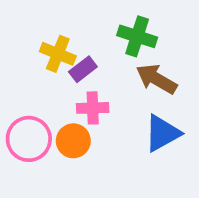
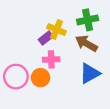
green cross: (137, 36) -> (88, 20), moved, turned -30
yellow cross: (58, 54) -> (57, 30), moved

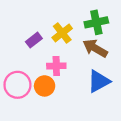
yellow cross: (57, 30) -> (62, 33), turned 30
purple rectangle: (46, 38) -> (34, 40), moved

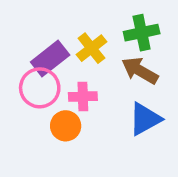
purple rectangle: (34, 40) -> (50, 59), size x1.5
pink circle: (17, 85) -> (40, 88), moved

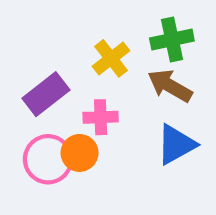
purple rectangle: (50, 59) -> (46, 94), moved
pink circle: (40, 88) -> (48, 159), moved

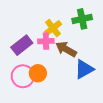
brown arrow: (170, 86) -> (66, 49), moved
pink cross: (101, 117) -> (46, 41), moved

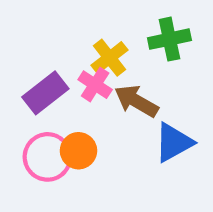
pink cross: (46, 41) -> (95, 85), turned 35

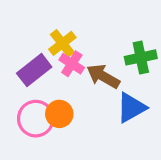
green cross: (169, 39) -> (141, 57), moved
yellow cross: (109, 58) -> (62, 43), moved

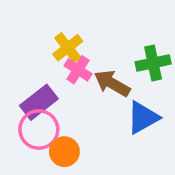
purple rectangle: (34, 70) -> (39, 102), moved
orange circle: (59, 114) -> (64, 152), moved

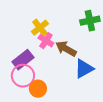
green cross: (153, 63) -> (90, 21), moved

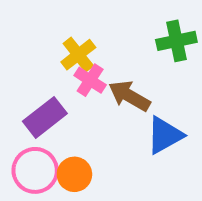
pink circle: (23, 76) -> (35, 170), moved

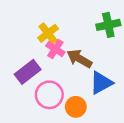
pink circle: (35, 170) -> (49, 95), moved
orange circle: (74, 174) -> (76, 107), moved

